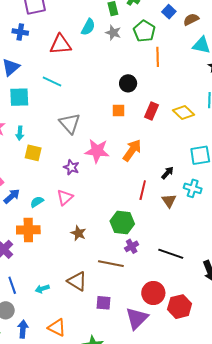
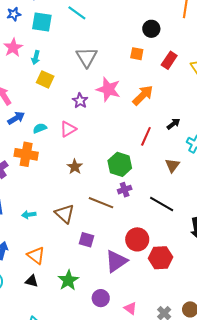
brown triangle: (169, 201) -> (172, 165), moved

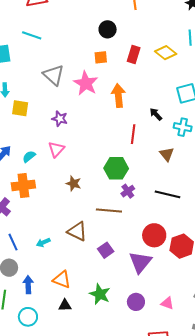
pink star: (108, 89) -> (86, 83), moved, turned 30
orange arrow: (143, 95) -> (118, 96), turned -35
black arrow: (173, 124) -> (156, 114), turned -80
purple square: (86, 240) -> (106, 250), turned -35

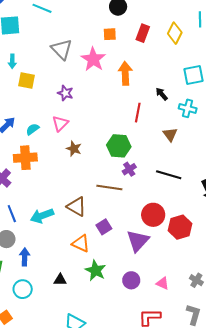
yellow diamond: (166, 53) -> (175, 33), turned 75
brown star: (74, 183) -> (74, 149), moved
cyan arrow: (43, 242) -> (42, 216), size x1.6
orange triangle: (62, 280) -> (81, 243), moved

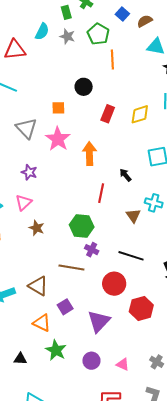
yellow diamond: (175, 33) -> (140, 114), turned 45
orange square: (110, 34) -> (58, 108), moved
cyan cross: (188, 108) -> (154, 203), moved
purple cross: (129, 169) -> (92, 250), turned -32
red circle: (153, 215) -> (114, 284), moved

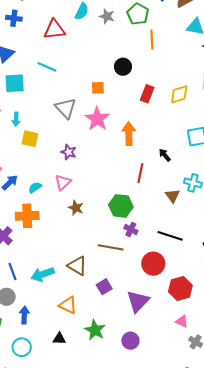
orange triangle: (42, 323) -> (68, 305), moved
pink triangle: (123, 364) -> (182, 321), moved

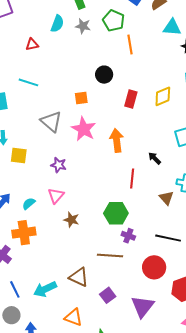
red triangle: (54, 30) -> (32, 44), size x0.6

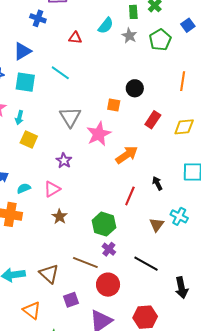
orange line: (130, 45) -> (183, 81), moved
orange square: (81, 98) -> (114, 105), moved
orange arrow: (117, 140) -> (127, 155), turned 45
red circle: (154, 267) -> (108, 285), moved

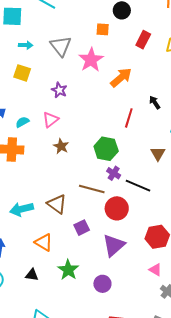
cyan arrow: (19, 118) -> (26, 45), moved, turned -96
brown triangle: (157, 225) -> (158, 154), moved
black line: (146, 264) -> (138, 186), moved

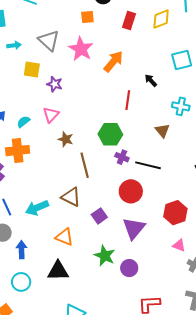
yellow square: (22, 73) -> (32, 70), moved
brown line: (92, 189) -> (85, 165), moved, turned 70
green star: (68, 270) -> (105, 256), moved
black triangle: (32, 275) -> (58, 271), size x1.6

